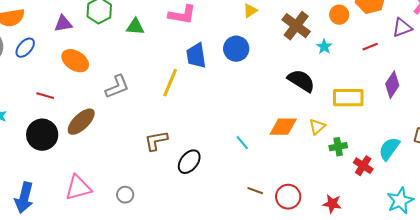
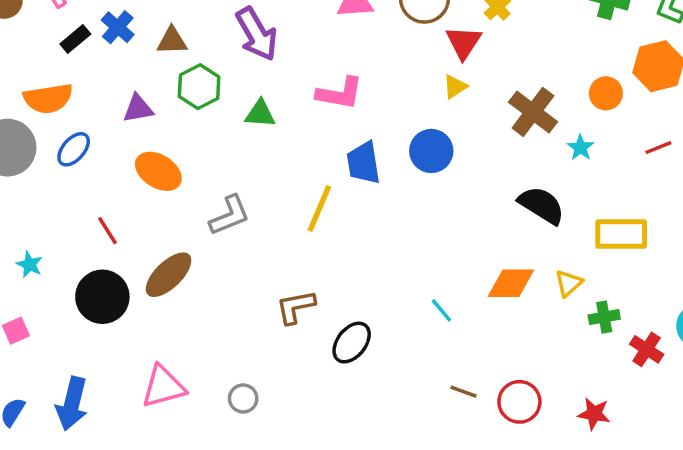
red line: (45, 96) -> (107, 231), turned 42

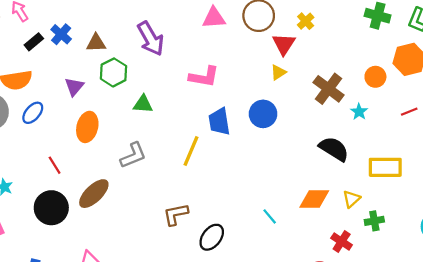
purple triangle: (138, 109) -> (74, 87), turned -40
green triangle: (260, 114) -> (143, 104), moved
orange ellipse: (158, 171) -> (87, 127), turned 72
red cross: (647, 349) -> (342, 242), moved

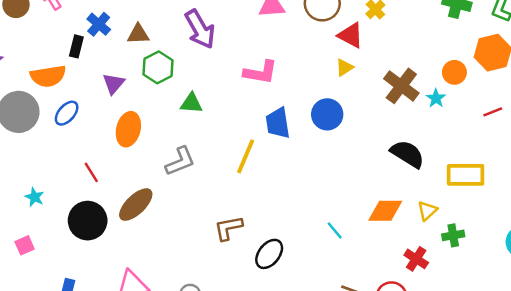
black rectangle: (34, 42) -> (76, 46), moved, turned -36
red triangle: (284, 44) -> (351, 35), turned -35
cyan star: (359, 112) -> (436, 98), moved

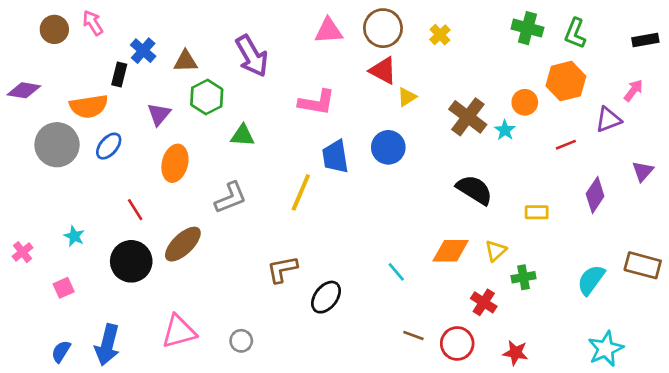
red triangle: (351, 35) -> (383, 70), moved
yellow rectangle: (466, 175) -> (537, 212), size x0.6

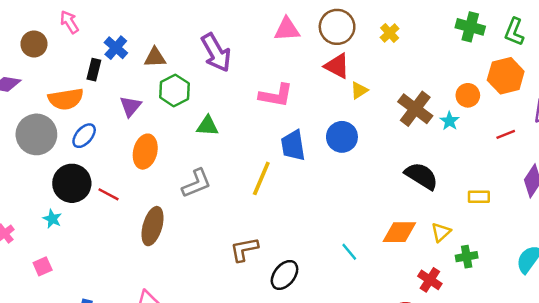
brown circle: (54, 29) -> (34, 44), moved
red line: (135, 210) -> (109, 194), turned -30
brown ellipse: (183, 244) -> (153, 226), turned -30
black circle: (131, 261) -> (72, 183), moved

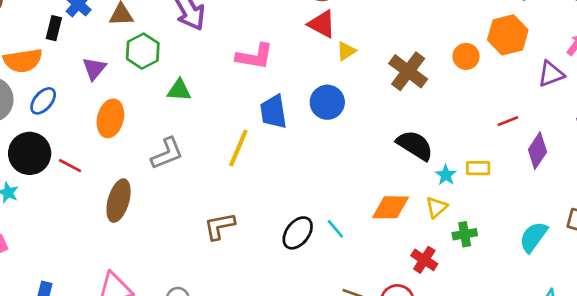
cyan star: (449, 121) -> (446, 175), moved
red line: (506, 134) -> (508, 121), moved
black ellipse: (285, 275) -> (298, 233), moved

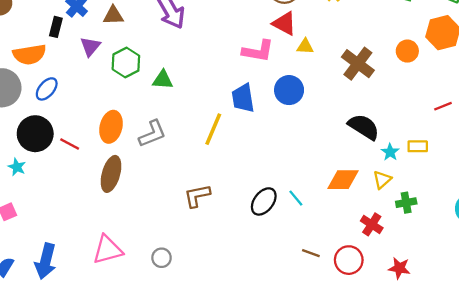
green hexagon: (143, 51) -> (126, 63), moved
yellow triangle: (346, 51) -> (305, 46), turned 36
pink L-shape: (255, 56) -> (258, 51), moved
purple triangle: (94, 69) -> (90, 46), moved
orange ellipse: (110, 118) -> (111, 127), moved

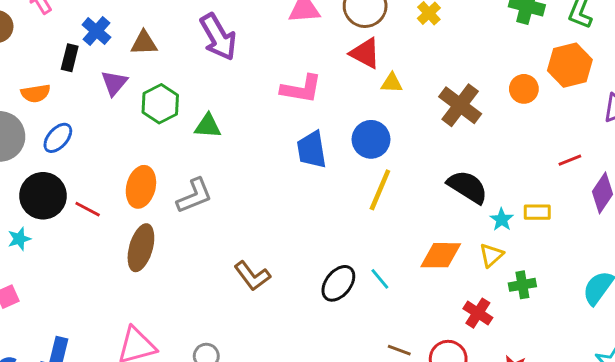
pink L-shape: (258, 51) -> (301, 89), moved
orange semicircle: (29, 54) -> (36, 93), size x0.7
yellow line: (213, 129) -> (380, 190), moved
cyan star: (17, 167) -> (19, 239), turned 30
brown L-shape: (197, 196) -> (252, 276), turned -116

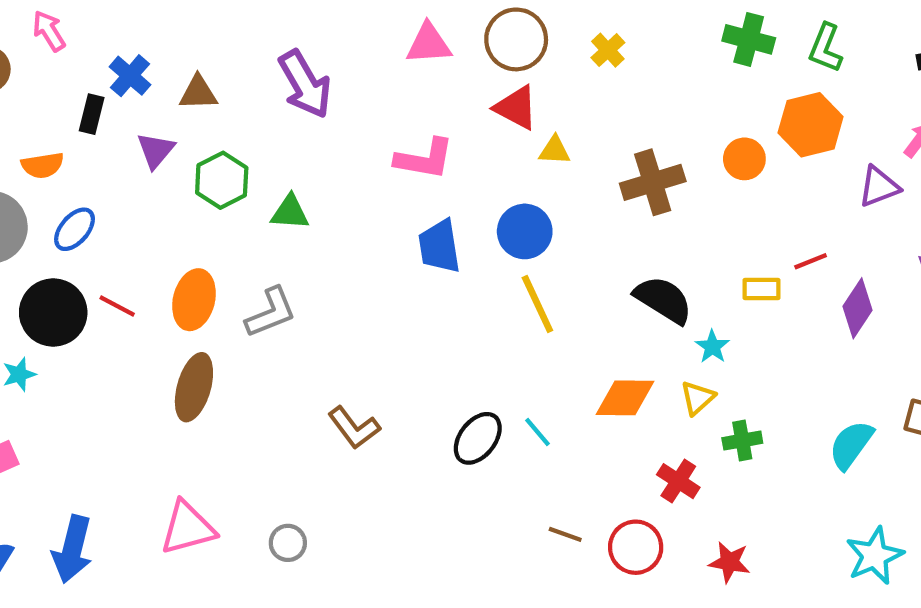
brown cross: (460, 105) -> (653, 182), turned 36
yellow line: (380, 190) -> (537, 304), turned -48
red line: (88, 209) -> (117, 306), moved
yellow rectangle: (537, 212) -> (761, 289), moved

